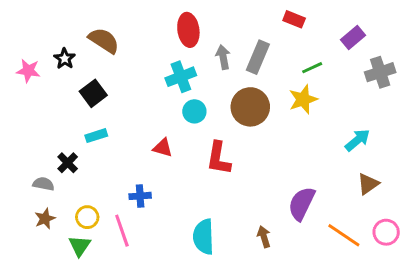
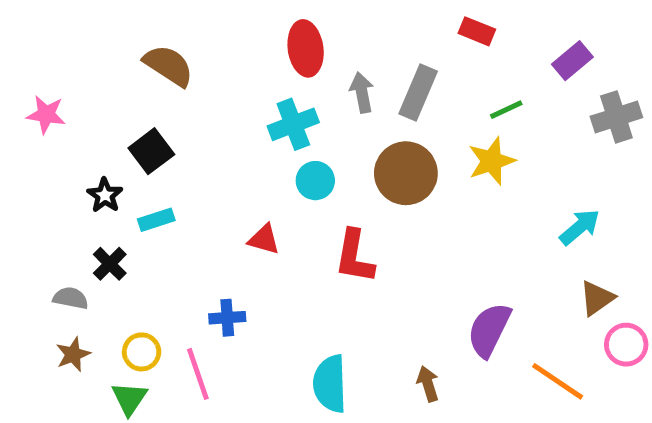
black star: (65, 59) -> (105, 195), moved
pink circle: (386, 232) -> (626, 345), moved

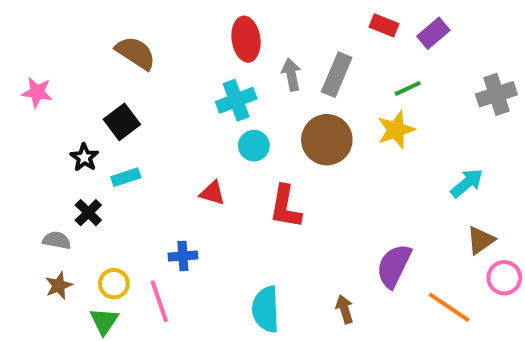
purple rectangle: (572, 61) -> (433, 33), moved

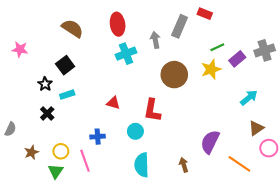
purple rectangle: (433, 33) -> (237, 59), moved
red ellipse: (246, 39) -> (118, 24), moved
gray rectangle: (337, 75) -> (180, 26), moved
cyan circle: (254, 146) -> (135, 131), moved
gray semicircle: (57, 240) -> (10, 129), moved, turned 104

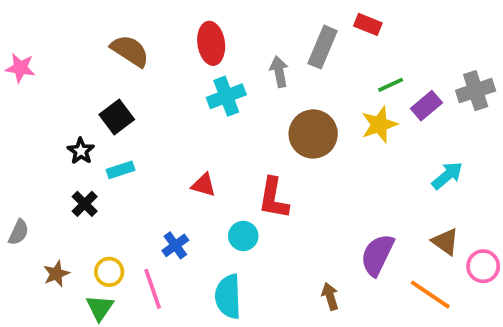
pink star: (20, 49) -> (20, 68), moved
brown triangle: (256, 128) -> (445, 242), moved, turned -49
blue cross: (98, 137) -> (175, 245), turned -32
cyan semicircle: (142, 165) -> (228, 296), moved

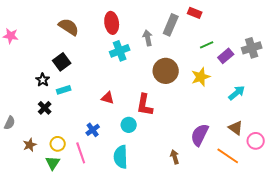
yellow star: (379, 125) -> (201, 77), moved

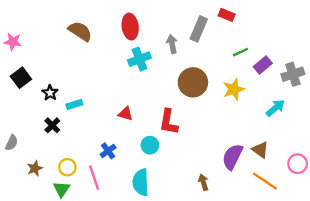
gray cross: (252, 48) -> (293, 74), moved
black square: (62, 62) -> (21, 78), moved
brown triangle: (236, 128) -> (260, 150), moved

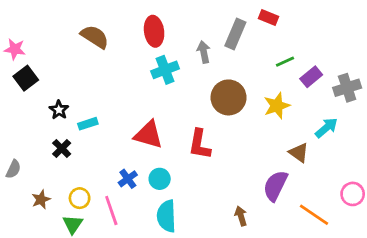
black square: (21, 78) -> (26, 78), moved
red triangle: (126, 114) -> (149, 135), size x1.6
cyan circle: (150, 145) -> (160, 179), moved
brown triangle: (260, 150) -> (299, 153), moved

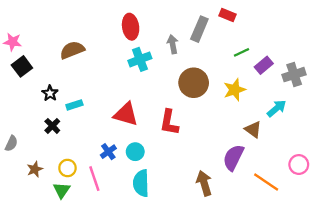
brown semicircle: (95, 37) -> (72, 50), moved, turned -55
brown arrow: (241, 216) -> (204, 183), size x1.5

